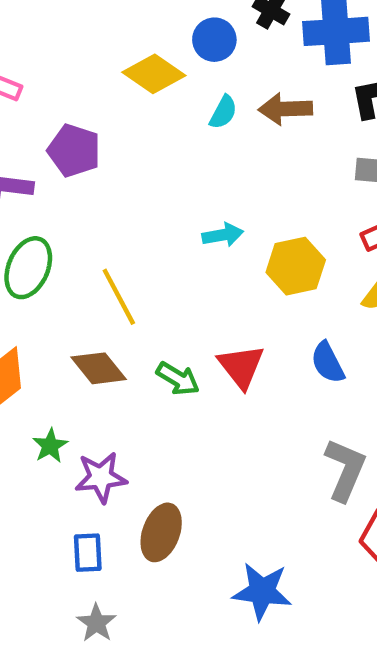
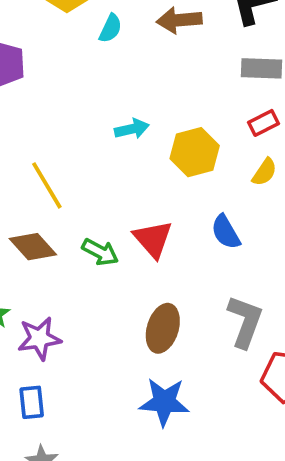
cyan semicircle: (223, 112) -> (110, 28), moved
brown ellipse: (161, 532) -> (163, 328), moved
blue star: (262, 591) -> (164, 402), moved

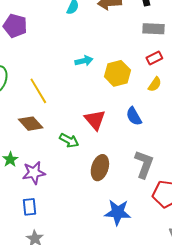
green arrow: (100, 252) -> (69, 140), moved
blue star: (164, 402) -> (118, 212), moved

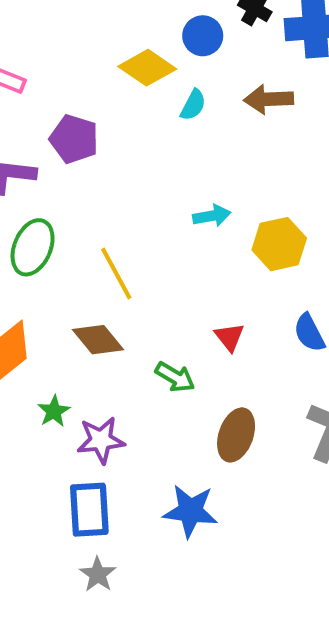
red triangle: (95, 120) -> (229, 337), size x0.7
blue rectangle: (29, 207) -> (89, 510), size x1.5
blue star: (118, 212) -> (190, 511), moved

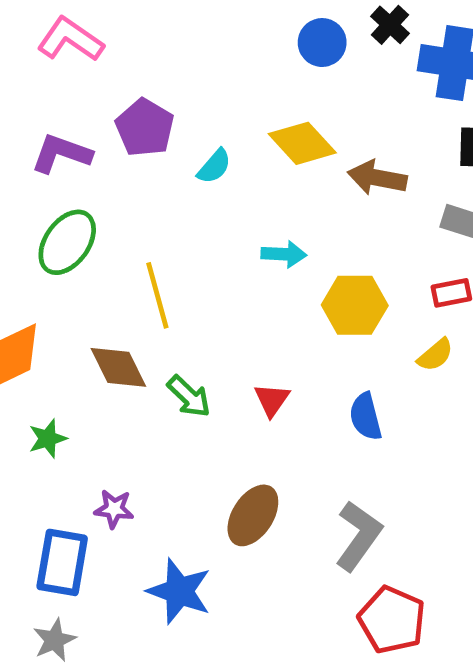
yellow diamond: (147, 68) -> (302, 143), moved
brown arrow: (269, 99) -> (377, 178), moved
cyan semicircle: (193, 105) -> (214, 166), moved
green arrow: (175, 377) -> (189, 396), moved
purple star: (101, 440) -> (114, 509), moved, size x0.7

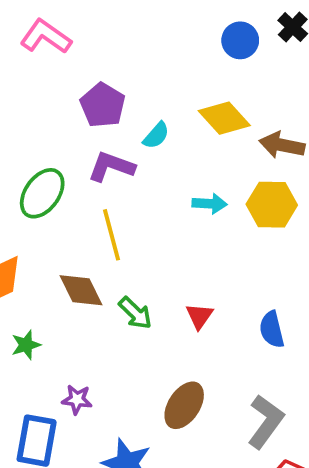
purple L-shape: (61, 154) -> (111, 167), moved
yellow hexagon: (355, 305) -> (272, 205), moved

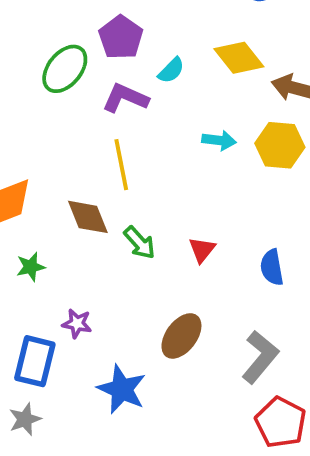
green ellipse: (42, 193) -> (65, 69), moved

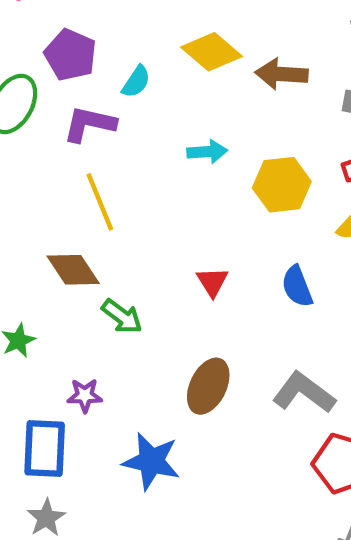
yellow hexagon: (280, 145) -> (282, 185), moved
green arrow: (140, 243) -> (122, 316), moved
gray L-shape: (260, 357) -> (304, 393), turned -82

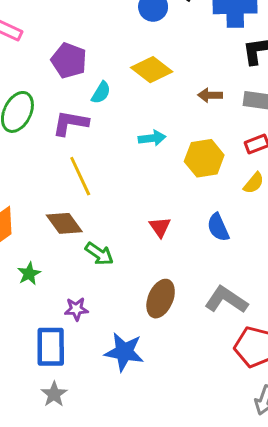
purple pentagon: (70, 55) -> (69, 61), moved
brown arrow: (281, 74) -> (210, 95), moved, size x0.7

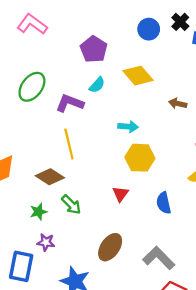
purple pentagon: (69, 61) -> (94, 49), moved
yellow hexagon: (204, 158) -> (140, 158), moved
brown diamond: (64, 223) -> (50, 177), turned -32
green star: (29, 274) -> (38, 212), moved

